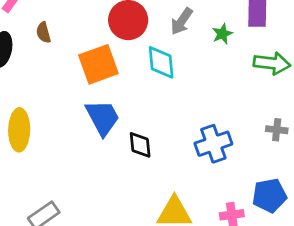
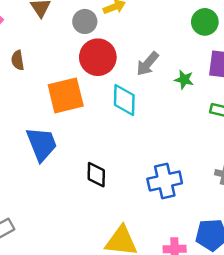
green star: (222, 34) -> (184, 80), turned 30
blue trapezoid: (103, 117) -> (42, 144), moved

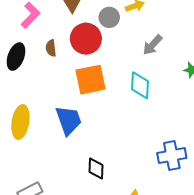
red circle: (98, 57) -> (86, 39), moved
gray arrow: (147, 64) -> (152, 45), moved
black diamond: (96, 175) -> (96, 169), moved

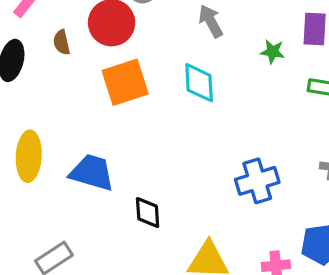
gray arrow: (152, 45) -> (211, 21), turned 115
blue trapezoid: (69, 120) -> (92, 172), moved, turned -48

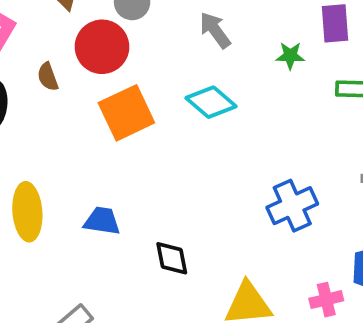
cyan diamond: (199, 83) -> (211, 102), turned -39
blue trapezoid: (92, 172) -> (102, 221), size x0.7

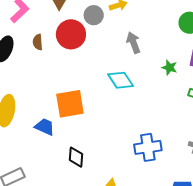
orange square: (126, 113) -> (70, 104), moved

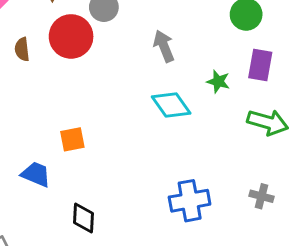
cyan diamond: (120, 80) -> (171, 105), moved
orange square: (70, 104) -> (72, 139), size x0.6

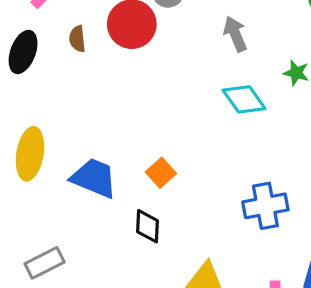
orange square: (72, 139) -> (161, 173), moved, turned -30
blue trapezoid: (36, 174) -> (94, 178), size x1.4

